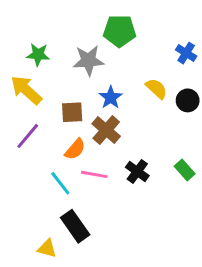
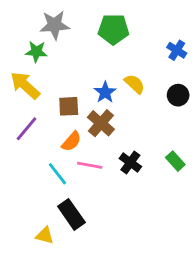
gray star: (88, 60) -> (55, 25), moved
yellow semicircle: (157, 89) -> (135, 84), moved

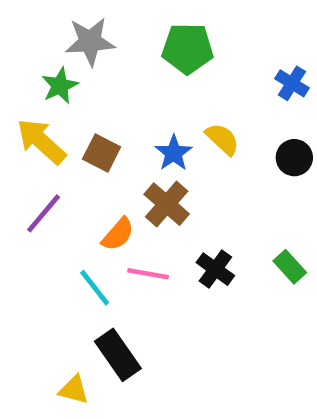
green star: (36, 52) -> (60, 86), turned -30
brown square: (69, 106) -> (102, 153), moved, turned 30

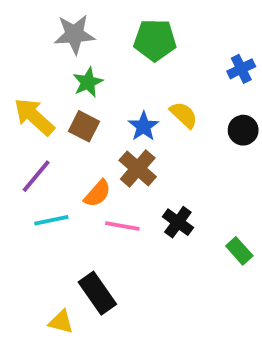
blue cross: (292, 83) -> (241, 69), turned 32
green star: (60, 86) -> (88, 82), moved
green rectangle: (290, 267) -> (239, 251), moved
cyan line: (95, 288) -> (51, 220), moved, turned -64

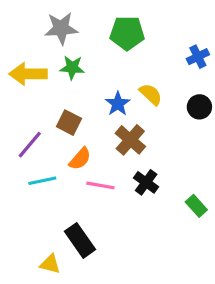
green star: (88, 82) -> (72, 68), turned 30
yellow arrow: (34, 117) -> (28, 74), moved, turned -42
brown square: (84, 126) -> (69, 123), moved
brown cross: (138, 168) -> (130, 140), moved

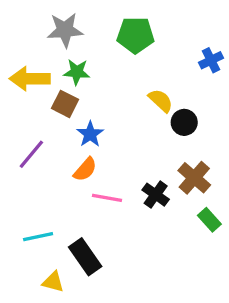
blue star: (118, 104) -> (90, 134), moved
black circle: (199, 107) -> (184, 122), moved
brown square: (69, 123) -> (65, 104), moved
brown cross: (130, 140) -> (194, 178), moved
cyan line: (42, 181) -> (38, 237), moved

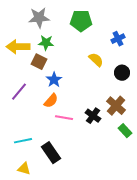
blue cross: (211, 60) -> (118, 39), moved
black circle: (184, 122) -> (122, 73), moved
yellow triangle: (53, 282) -> (24, 169), moved

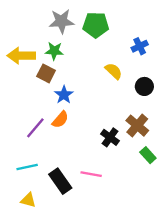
gray star: (39, 18) -> (61, 21), moved
purple line: (19, 92) -> (35, 128), moved
pink line: (64, 118) -> (91, 174), moved

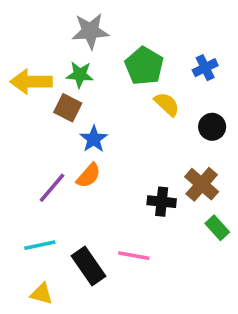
green pentagon: (96, 25) -> (144, 66), moved, turned 30
black cross: (110, 137) -> (162, 202), turned -30

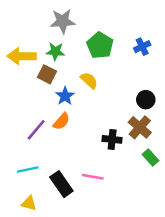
yellow semicircle: (167, 104) -> (89, 80), moved
black circle: (212, 127) -> (146, 100), moved

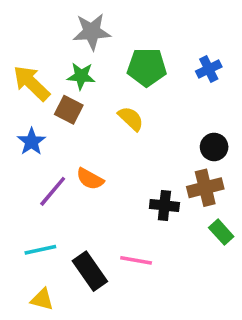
green pentagon: (100, 45) -> (147, 67), turned -30
yellow arrow: (22, 56) -> (31, 83), turned 44
blue star: (65, 96) -> (31, 142), moved
orange semicircle: (61, 121) -> (90, 179), turned 78
brown cross: (140, 127) -> (205, 188), turned 35

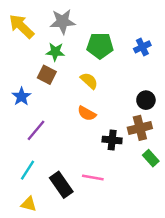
yellow arrow: (31, 83) -> (21, 26), moved
orange semicircle: (90, 179) -> (87, 113), moved
cyan line: (40, 250) -> (28, 170), turned -45

